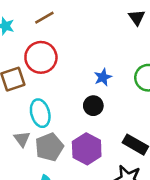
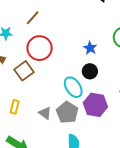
cyan ellipse: (40, 113) -> (73, 87), moved

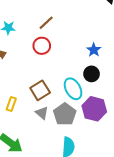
brown line: (33, 18) -> (46, 23), moved
red circle: (40, 48) -> (42, 46), size x0.7
brown square: (24, 71) -> (40, 90), moved

